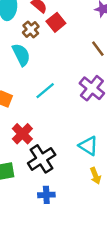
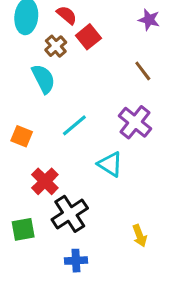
cyan triangle: (88, 146) -> (110, 164), moved

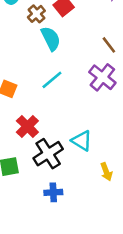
brown line: (143, 71) -> (109, 45), moved
cyan semicircle: (43, 79) -> (51, 39), moved
cyan triangle: (110, 164) -> (82, 141), moved

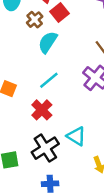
cyan semicircle: (51, 39) -> (48, 42), turned -120
red cross: (27, 126) -> (42, 110), moved

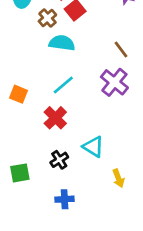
cyan semicircle: (48, 42) -> (62, 43), turned 65
black cross: (45, 148) -> (59, 160), size x0.6

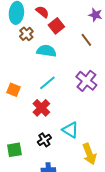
brown cross: (47, 18) -> (26, 34), moved
brown line: (121, 50) -> (86, 40), moved
yellow arrow: (118, 178) -> (89, 154), size x1.5

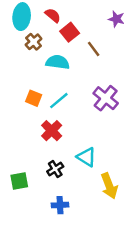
brown line: (86, 40) -> (94, 49), moved
orange square: (13, 90) -> (34, 98), moved

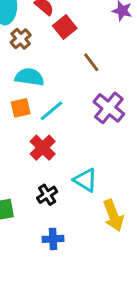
brown line: (94, 49) -> (91, 62), moved
cyan semicircle: (58, 62) -> (29, 77), moved
orange square: (34, 98) -> (21, 108), turned -35

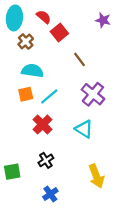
cyan triangle: (85, 180) -> (84, 129), moved
blue cross: (53, 239) -> (50, 194), turned -32

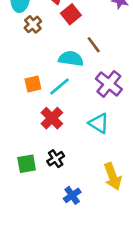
cyan semicircle: (32, 71) -> (71, 59), moved
green square: (12, 172) -> (27, 164), moved
blue cross: (50, 194) -> (72, 195), moved

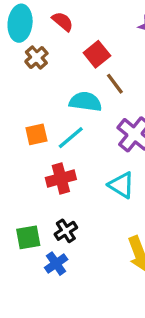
red square: (71, 14) -> (97, 54), moved
red cross: (52, 118) -> (61, 179), turned 30
blue cross: (72, 195) -> (56, 264), moved

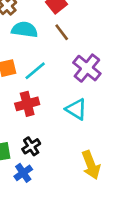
brown line: (115, 84) -> (62, 32), moved
cyan semicircle: (85, 102) -> (25, 30), moved

